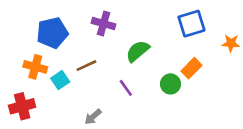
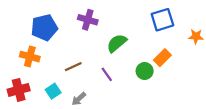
brown line: (86, 66) -> (73, 67), moved
cyan square: (60, 80) -> (53, 91), moved

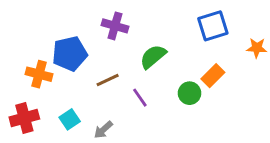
blue pentagon: (44, 28) -> (70, 54), moved
brown line: (73, 67) -> (108, 80), moved

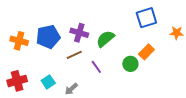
purple cross: (115, 26) -> (79, 33), moved
orange cross: (39, 74) -> (19, 41), moved

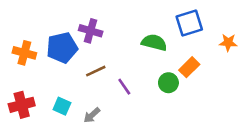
purple cross: (79, 33) -> (91, 31), moved
green semicircle: (105, 39) -> (154, 42), moved, turned 54
cyan square: (48, 82) -> (62, 106), turned -32

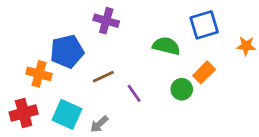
purple cross: (91, 31) -> (106, 21), moved
orange cross: (24, 53) -> (39, 74), moved
cyan square: (62, 106) -> (67, 114), size x1.5

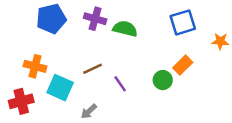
green semicircle: (166, 46) -> (125, 29), moved
blue pentagon: (67, 51) -> (51, 19), moved
cyan square: (67, 114) -> (60, 88), moved

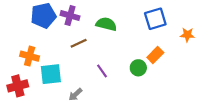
purple cross: (95, 19) -> (70, 16), moved
brown line: (93, 69) -> (79, 43), moved
cyan square: (60, 88) -> (51, 74), turned -30

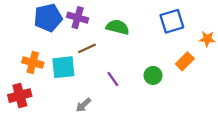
orange rectangle: (155, 55) -> (185, 61), moved
cyan square: (51, 74) -> (63, 67), moved

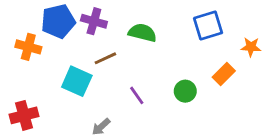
orange cross: (33, 62) -> (28, 47), moved
cyan square: (63, 67) -> (77, 81), turned 30

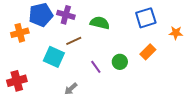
orange cross: (28, 47) -> (20, 33), turned -30
orange rectangle: (224, 74) -> (148, 52), moved
green circle: (185, 91) -> (120, 62), moved

